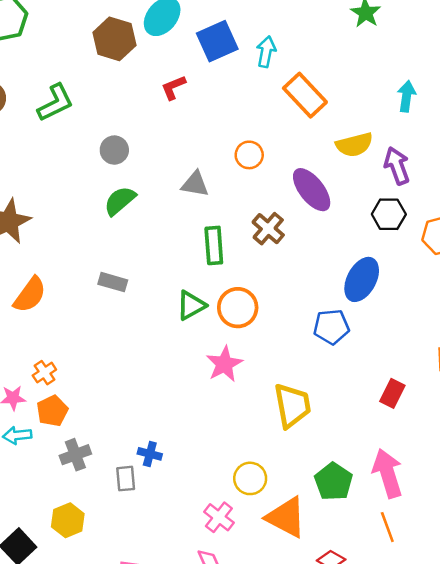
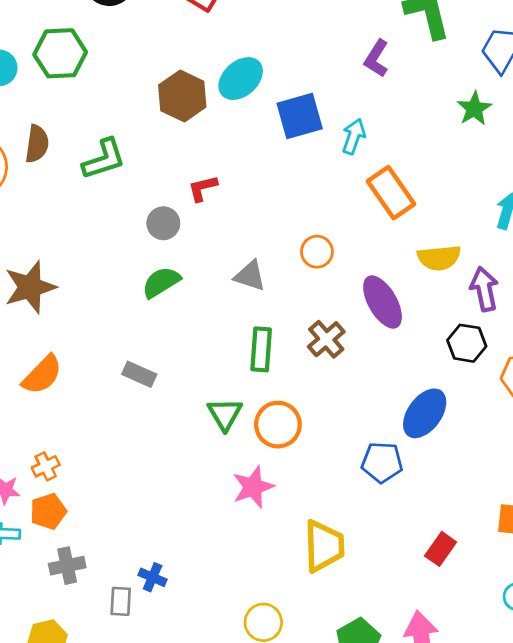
red L-shape: (173, 87) -> (203, 188), moved
green triangle: (191, 305) -> (225, 414), turned -40

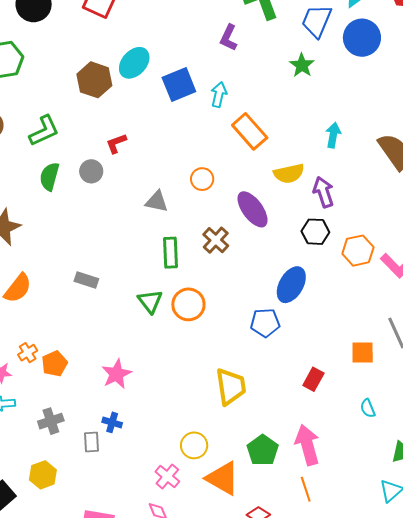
green semicircle: (161, 282) -> (49, 176), moved, turned -36
pink star: (253, 487) -> (116, 374), moved
orange pentagon: (48, 511) -> (55, 364), moved

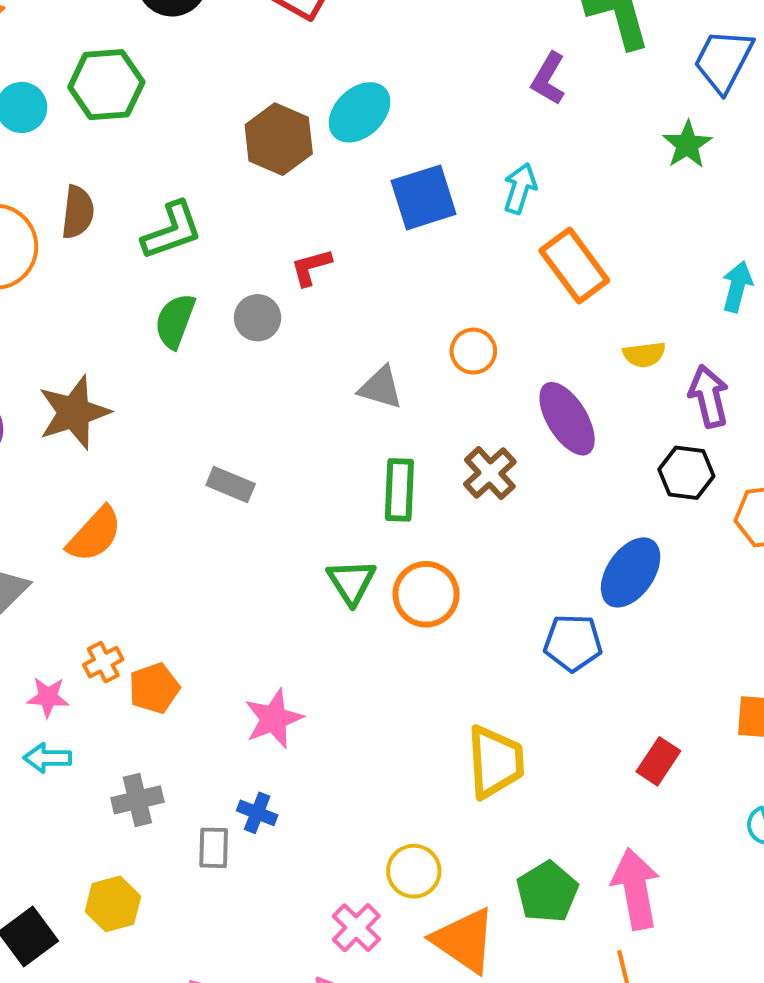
blue square: (179, 85) -> (424, 197), moved
yellow semicircle: (289, 174) -> (644, 355), size x0.7
gray rectangle: (86, 280) -> (231, 485), moved

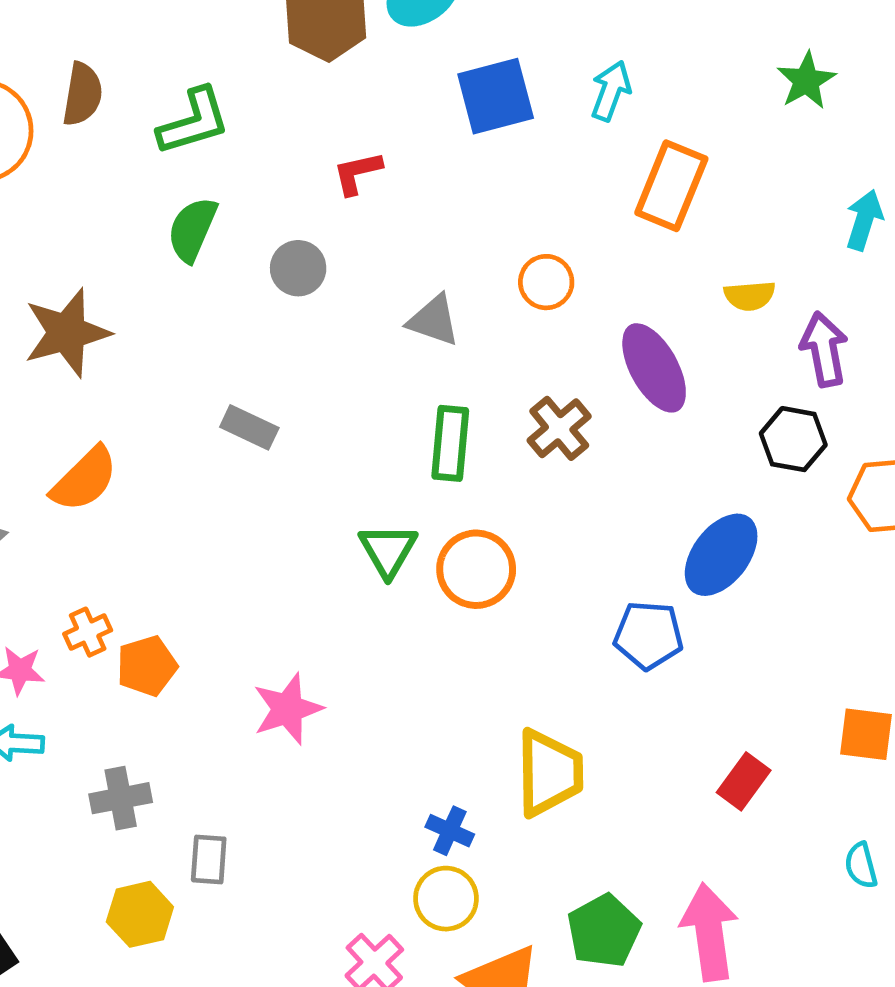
green star: (687, 145) -> (806, 81), moved
orange rectangle: (574, 266) -> (671, 186), turned 56
gray circle: (258, 318) -> (298, 268), moved
blue cross: (257, 813) -> (450, 831), moved
yellow hexagon: (113, 904) -> (140, 914), moved

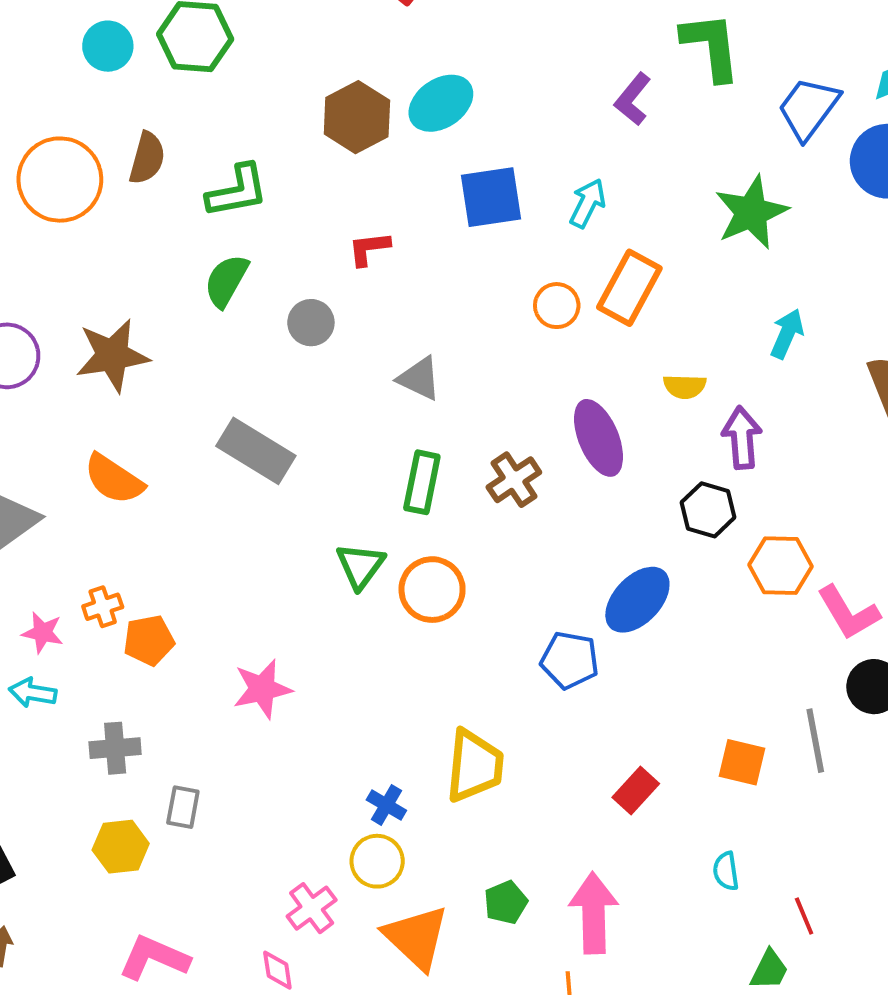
green star: (806, 81) -> (751, 212), size x1.5
orange circle: (546, 282) -> (557, 306), moved
gray rectangle: (249, 427) -> (256, 451), size x1.6
orange semicircle: (84, 479) -> (114, 479), turned 72
green pentagon: (604, 931) -> (506, 902), size x0.7

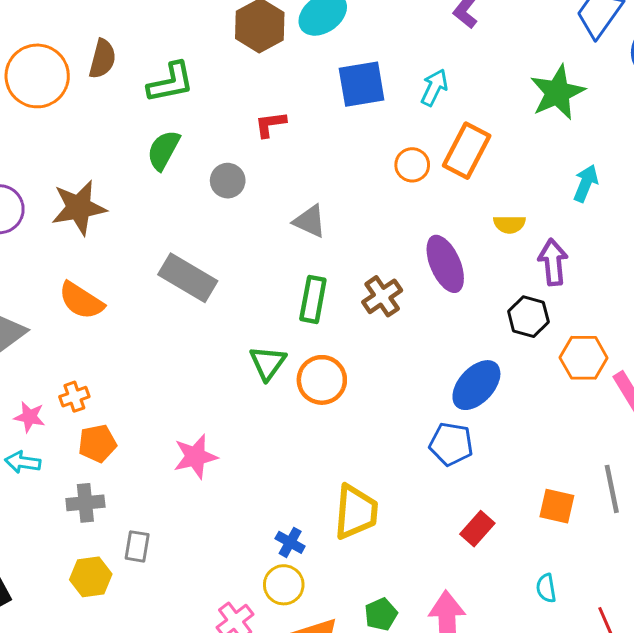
orange pentagon: (149, 640) -> (97, 443), moved
blue pentagon: (570, 660) -> (451, 444), moved

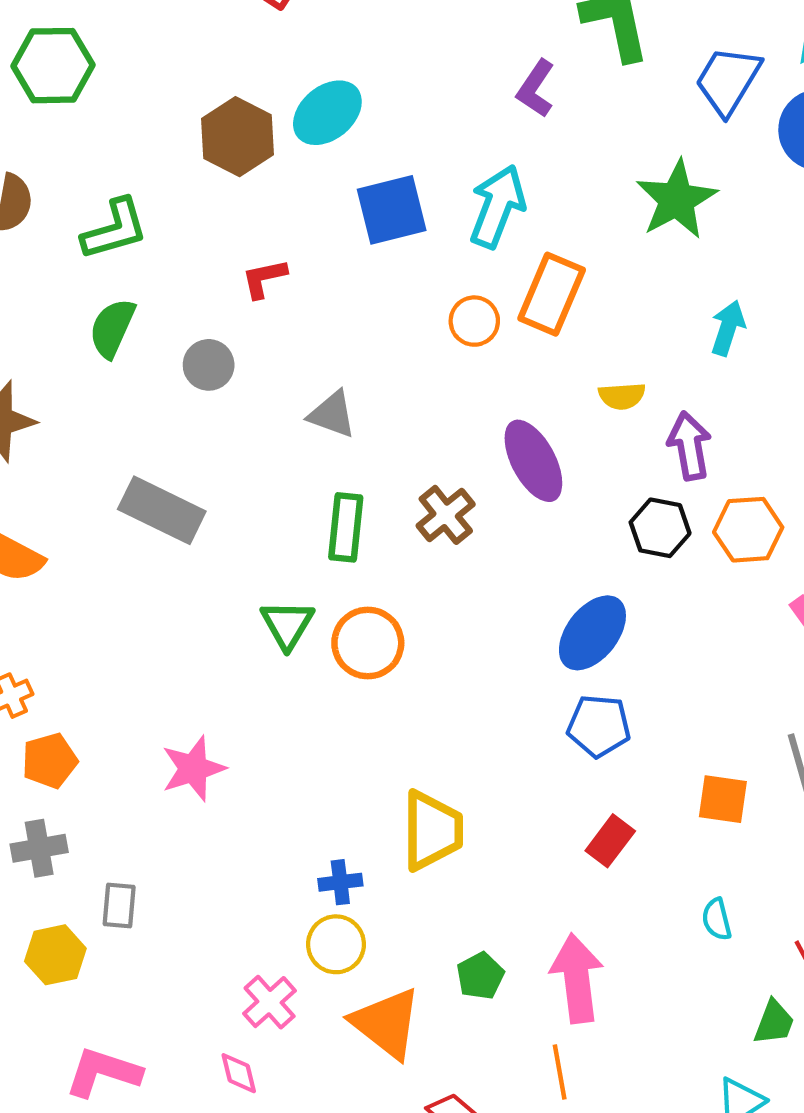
cyan arrow: (434, 88) -> (497, 206), size x1.5
orange hexagon: (584, 358) -> (748, 530), moved
blue pentagon: (451, 444) -> (599, 726), moved
blue cross: (290, 542) -> (340, 882), turned -32

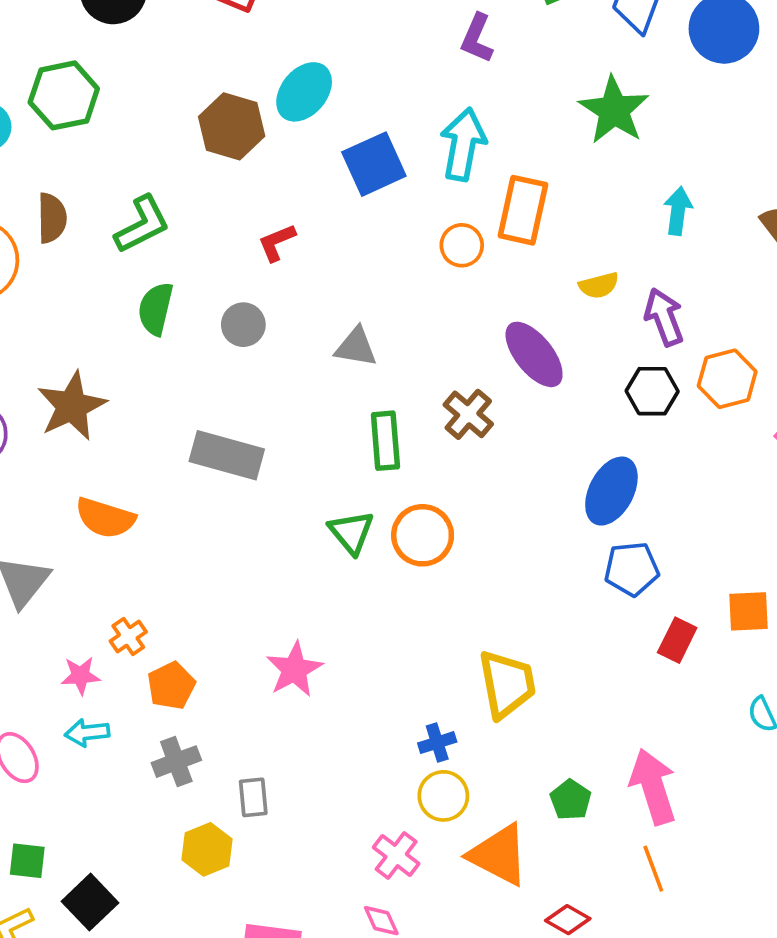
red rectangle: (610, 841) -> (677, 640), moved

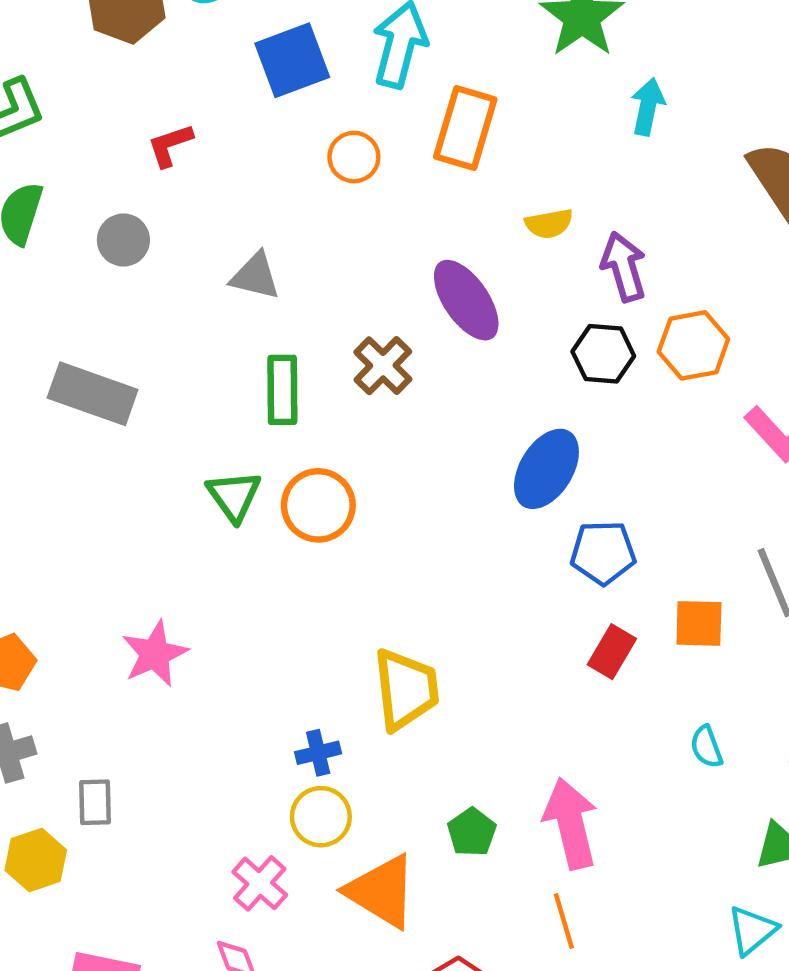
cyan arrow: (678, 211) -> (648, 107), moved
orange circle: (462, 245) -> (354, 157), moved
blue pentagon: (632, 569) -> (603, 553), moved

